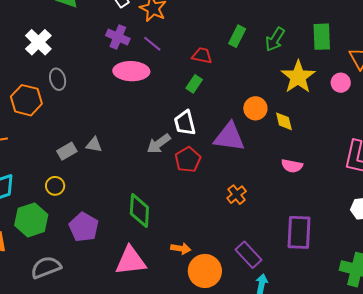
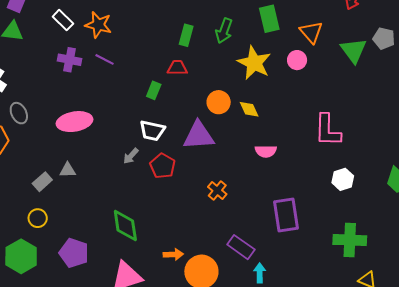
red trapezoid: (202, 56) -> (177, 68), moved
pink ellipse: (131, 71) -> (75, 122), moved
white trapezoid: (185, 123) -> (152, 131), turned -52
gray arrow: (159, 144) -> (131, 156), size x0.7

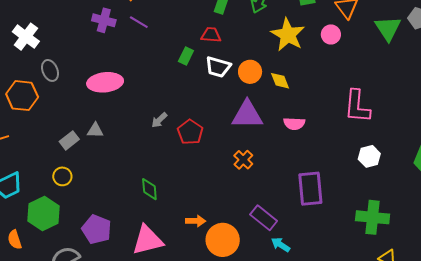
white trapezoid: (152, 131) -> (218, 67), moved
purple triangle: (199, 136) -> (247, 115), moved
green diamond: (125, 225) -> (149, 189), size x0.7
purple pentagon: (74, 253) -> (97, 229), moved
cyan arrow: (260, 273) -> (281, 245), turned -60

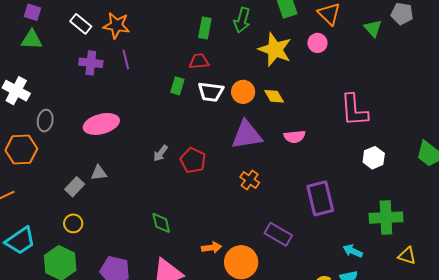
purple line: (139, 22) -> (126, 59), turned 54
green triangle: (388, 28) -> (373, 28), size x0.7
gray ellipse: (50, 70) -> (45, 121), turned 40
cyan arrow: (281, 245) -> (353, 251), moved

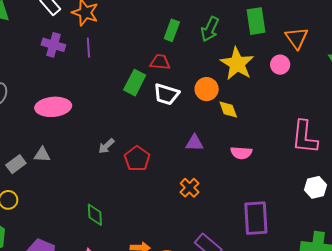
green rectangle: (177, 86) -> (135, 83), size x1.4
orange circle: (243, 92) -> (207, 89), moved
purple triangle: (247, 135) -> (194, 143), size x0.6

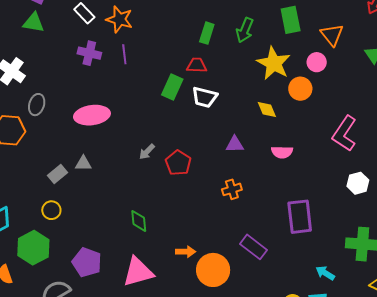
orange circle: (207, 89) -> (300, 89), moved
pink L-shape: (305, 137) -> (345, 133), turned 30
orange cross: (190, 188) -> (232, 189), turned 30

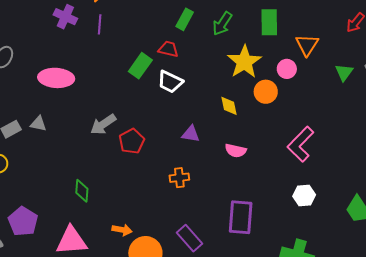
gray arrow: (147, 152) -> (103, 124), size x1.5

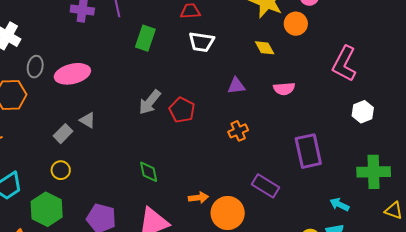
green rectangle: (140, 66) -> (145, 38), moved
pink ellipse: (56, 78) -> (72, 74), moved
gray triangle: (38, 124) -> (88, 120), turned 36

